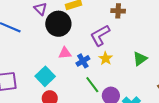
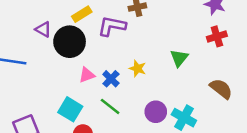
purple L-shape: (100, 35) -> (112, 26), moved, turned 55
green line: (92, 85) -> (110, 106), moved

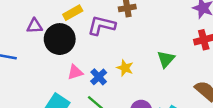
purple triangle: (43, 29) -> (34, 26), turned -35

